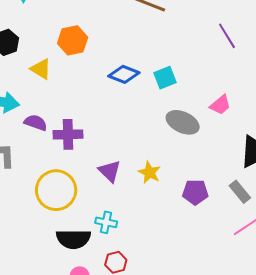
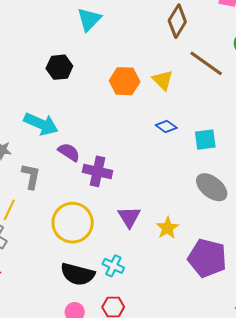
yellow triangle: (41, 69) -> (163, 80), moved
blue diamond: (124, 74) -> (166, 127), size x0.7
purple pentagon: (195, 192) -> (207, 258), size x1.5

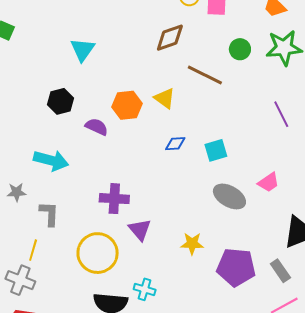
brown diamond: (177, 21) -> (170, 38), turned 48
blue diamond: (166, 127) -> (175, 144), turned -30
purple semicircle: (69, 152) -> (97, 127), moved
purple triangle: (129, 217) -> (140, 230), moved
yellow star: (167, 228) -> (192, 244), turned -30

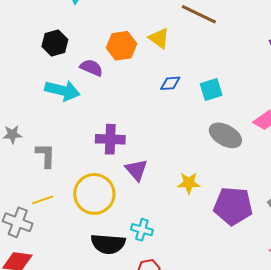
cyan arrow: (51, 160) -> (62, 91), moved
yellow line: (33, 250) -> (43, 200), moved, turned 55

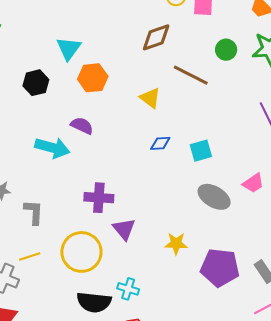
black hexagon: (55, 43) -> (36, 83), moved
orange hexagon: (122, 46) -> (93, 78), moved

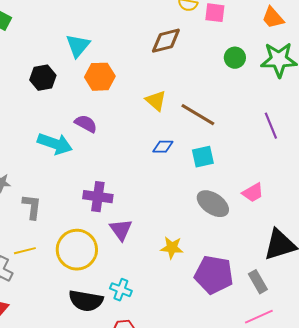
brown line: (191, 75) -> (198, 115), moved

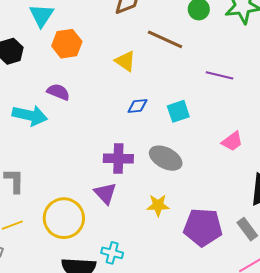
brown line: (198, 115) -> (165, 39), moved
purple line: (271, 126) -> (219, 75), moved, turned -48
purple cross: (98, 197) -> (118, 159), moved
gray ellipse: (213, 204) -> (166, 158), moved

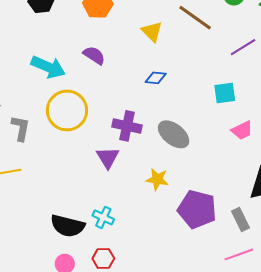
purple line: (219, 75) -> (243, 47), moved, turned -56
purple semicircle: (58, 92) -> (94, 55), moved
cyan square: (178, 111) -> (225, 93), moved
yellow circle: (64, 218) -> (67, 110), moved

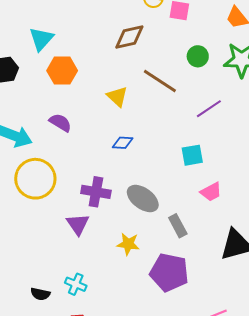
gray rectangle: (240, 219) -> (178, 226), moved
black semicircle: (68, 226) -> (40, 294), size x0.6

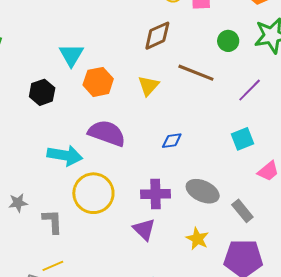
yellow triangle: (117, 97) -> (148, 86), moved, turned 40
purple semicircle: (60, 123) -> (107, 133), size x1.6
yellow star: (128, 244) -> (197, 239), turned 30

